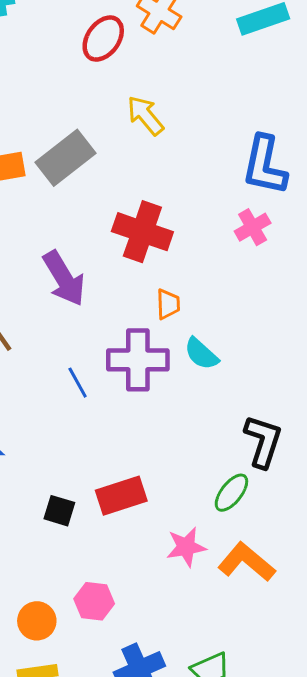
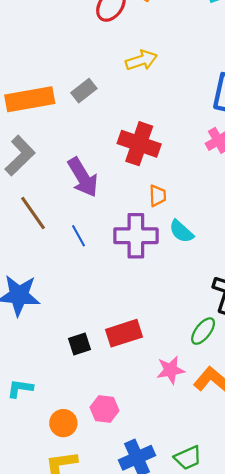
yellow arrow: (145, 115) -> (141, 60), turned 112
gray rectangle: (65, 158) -> (84, 91), size x0.6
blue line: (78, 383) -> (78, 236), moved
black square: (59, 511) -> (80, 344), turned -35

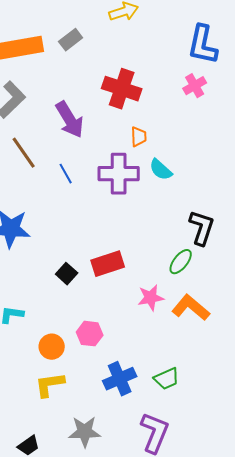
black square: (80, 344) -> (67, 274), turned -30

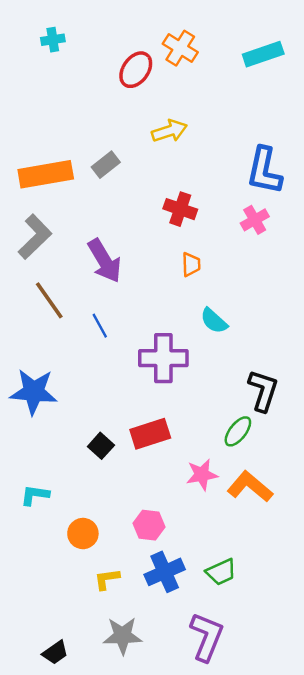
red cross: (122, 89) -> (180, 209), moved, size x0.7
orange trapezoid: (139, 137) -> (191, 264), moved
purple cross: (119, 174) -> (163, 358), moved
pink hexagon: (90, 334) -> (149, 525), moved
yellow L-shape: (50, 385) -> (107, 579), moved, size x0.7

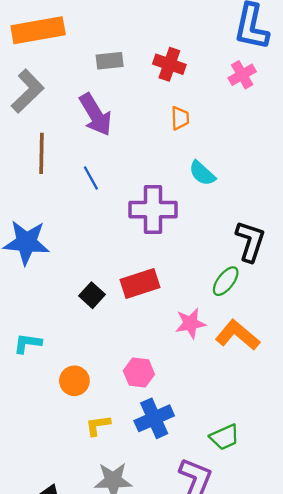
gray rectangle: (106, 165) -> (110, 61), moved, turned 32
brown line: (49, 300) -> (42, 153), turned 36
green trapezoid: (221, 572) -> (225, 437), moved

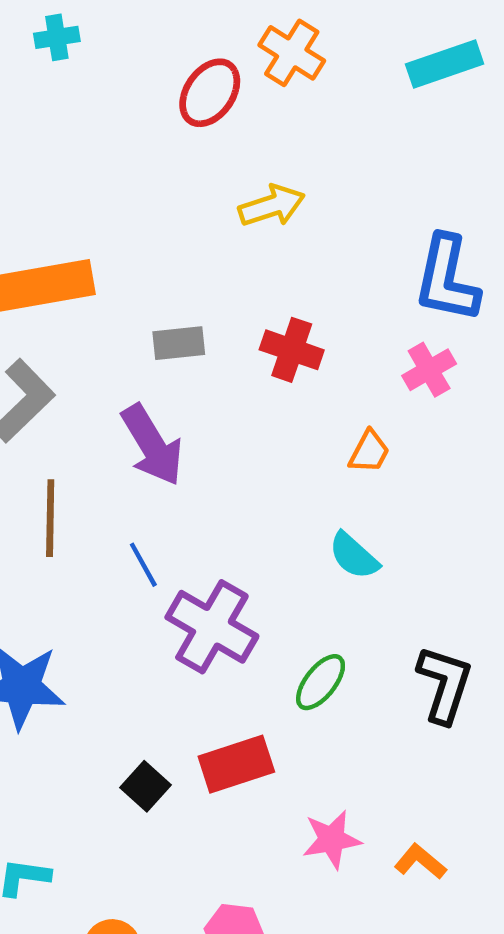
orange trapezoid: (180, 118) -> (369, 452), moved, turned 30
purple cross: (153, 210) -> (212, 627), moved, turned 30
green ellipse: (226, 281) -> (321, 682), moved
orange L-shape: (237, 335) -> (420, 862), size x0.6

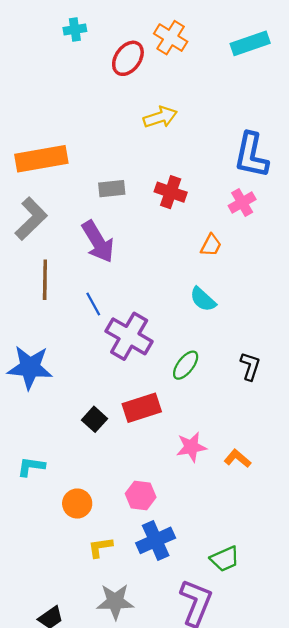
cyan cross: (57, 37) -> (75, 30), moved
black L-shape: (445, 684) -> (250, 366), size x0.7

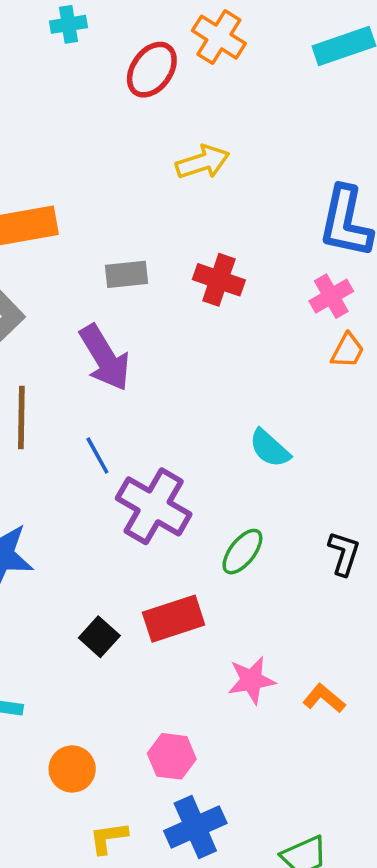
orange trapezoid: (211, 245) -> (348, 350), moved

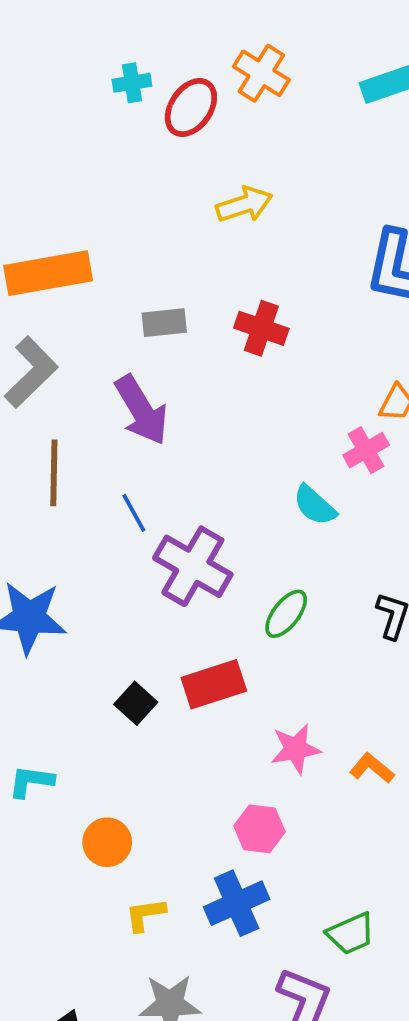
cyan cross: (69, 24) -> (132, 83), moved
pink cross: (331, 296) -> (366, 450), moved
pink hexagon: (172, 756) -> (259, 829), moved

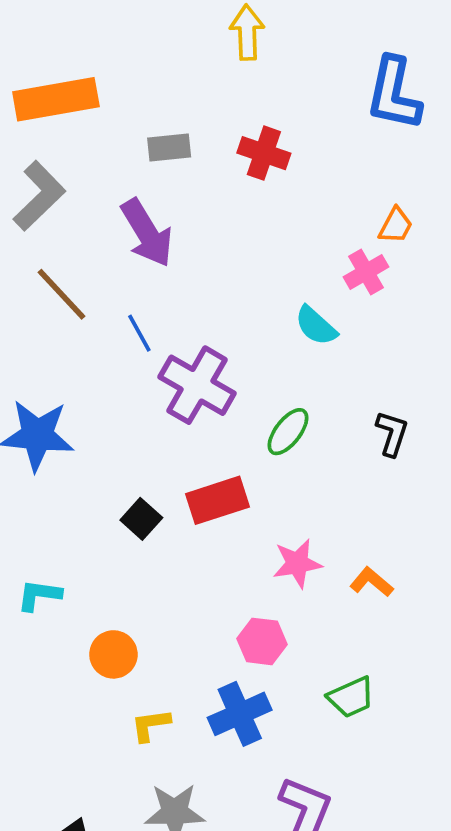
yellow arrow: (244, 205) -> (247, 32), turned -74
brown line: (54, 473) -> (61, 294), turned -44
green trapezoid: (351, 934) -> (351, 697), moved

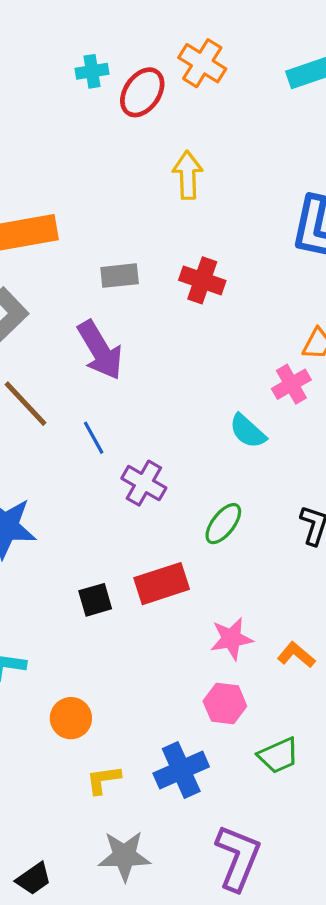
purple cross: (197, 385) -> (144, 483), size x0.7
black square: (141, 519) -> (95, 600), turned 32
pink hexagon: (262, 641) -> (225, 704), moved

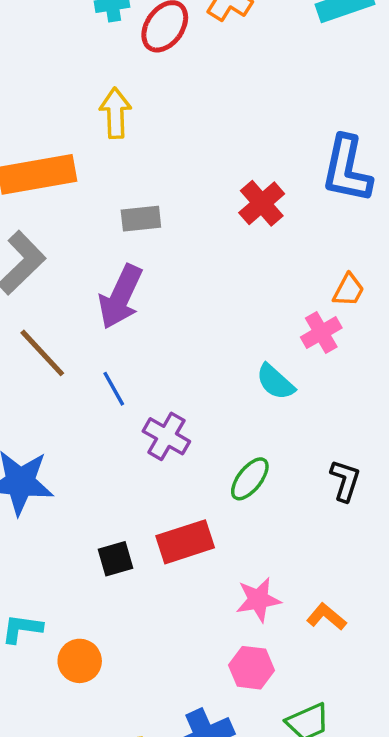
yellow arrow: (188, 175) -> (115, 113), moved
red cross: (202, 280) -> (262, 203), moved, turned 30
purple arrow: (100, 350) -> (121, 297), turned 56
orange circle: (71, 718) -> (80, 661), moved

